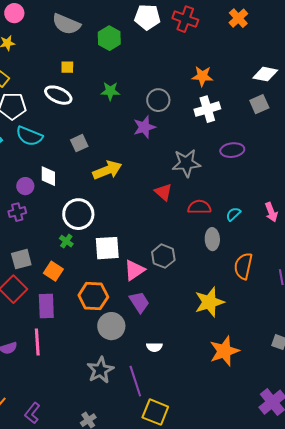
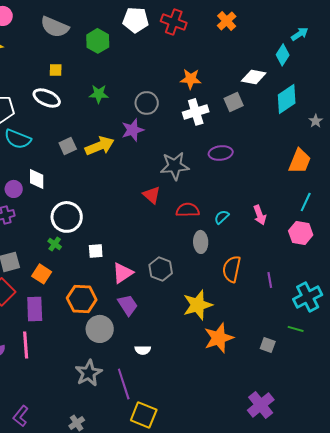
gray square: (259, 104) -> (234, 102), moved
yellow arrow: (107, 170) -> (100, 146), moved
white square: (107, 248) -> (96, 251), size x0.6
gray hexagon: (163, 256) -> (161, 269), moved
orange star: (224, 351) -> (219, 338), moved

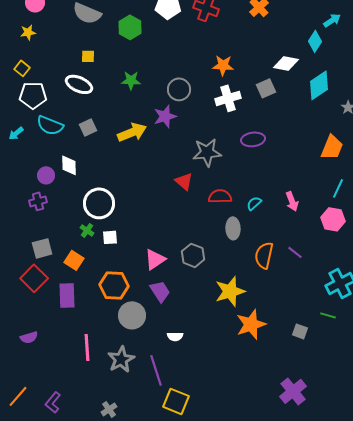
gray square: (68, 146) -> (88, 127), moved
white square: (96, 251) -> (110, 237), moved
purple line: (270, 280) -> (295, 252), moved, turned -42
pink line: (26, 345) -> (87, 347), moved

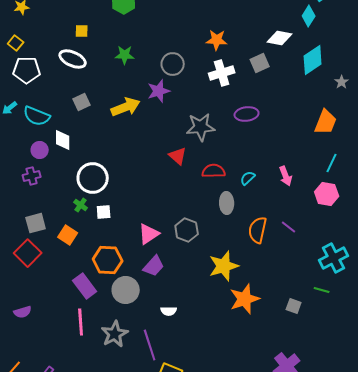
cyan semicircle: (50, 125) -> (37, 116), moved
purple trapezoid: (160, 291) -> (154, 266), turned 75
purple rectangle: (67, 295) -> (85, 286), moved, turned -35

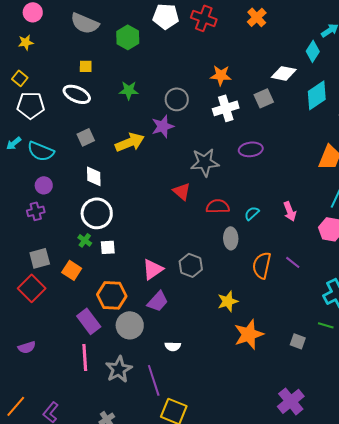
white diamond: (63, 140) -> (94, 176), moved
yellow star: (224, 266) -> (228, 301), size x0.7

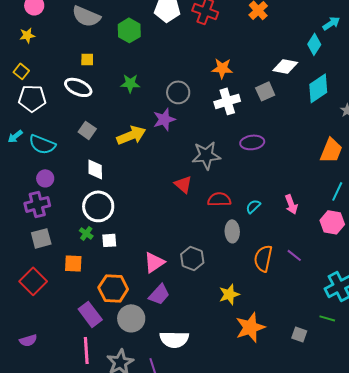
gray square: (86, 137) -> (87, 130), turned -30
purple cross: (36, 211) -> (37, 204), size x1.4
gray square: (40, 258) -> (41, 238), moved
orange square: (72, 270) -> (73, 263), turned -30
white semicircle: (173, 346) -> (174, 339), size x1.8

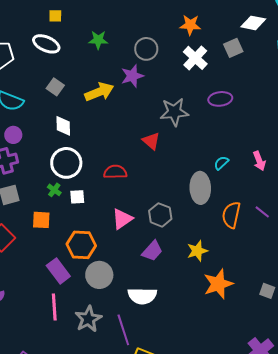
white cross: (227, 101) -> (195, 58), turned -30
red semicircle: (219, 199) -> (115, 172), moved
gray ellipse: (232, 231) -> (200, 188), size x1.4
purple trapezoid: (159, 294) -> (152, 251), moved

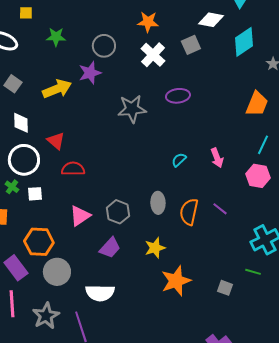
yellow square: (55, 16) -> (26, 13), moved
red triangle: (151, 141) -> (56, 141), moved
gray ellipse: (200, 188) -> (158, 203), moved, size x0.7

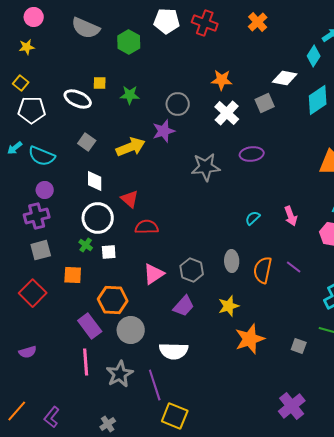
yellow square: (26, 13) -> (100, 83), moved

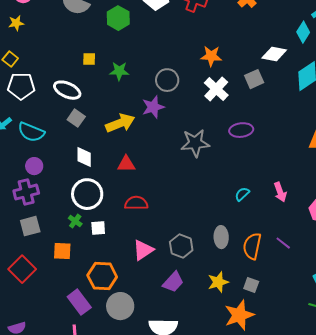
white ellipse: (78, 99) -> (67, 90), moved
red triangle: (130, 199) -> (126, 164), moved, turned -42
gray square: (299, 346) -> (251, 285), moved

